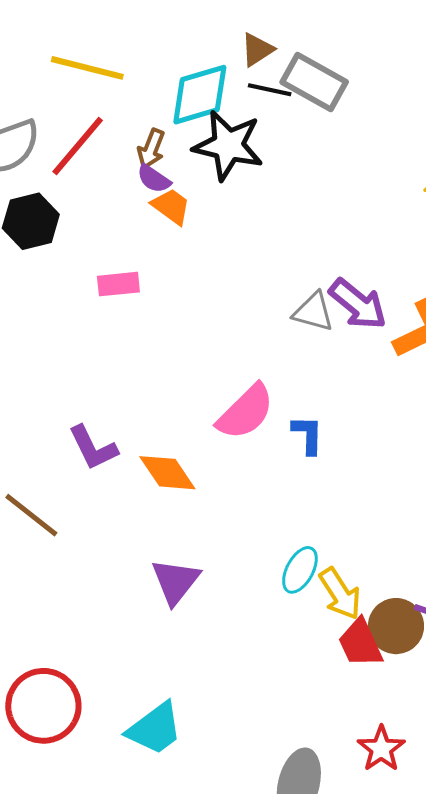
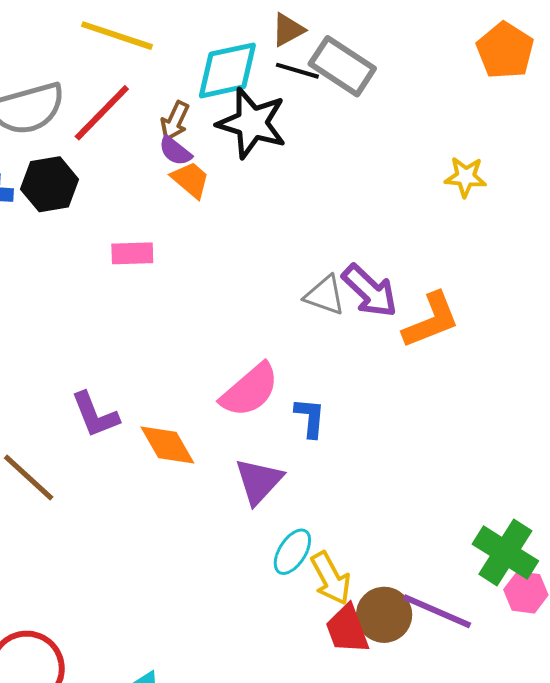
purple triangle: (175, 581) -> (259, 481), moved

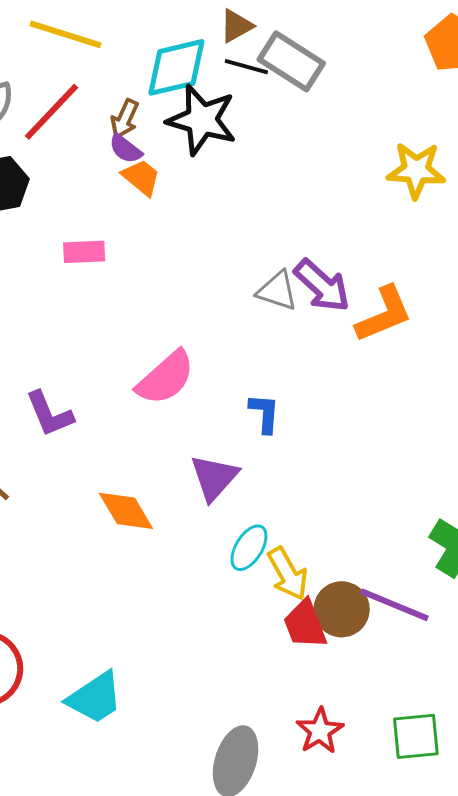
yellow star: (465, 177) -> (416, 170), size x1.4
pink semicircle: (250, 390) -> (165, 378), moved
orange diamond: (167, 445) -> (126, 511), moved

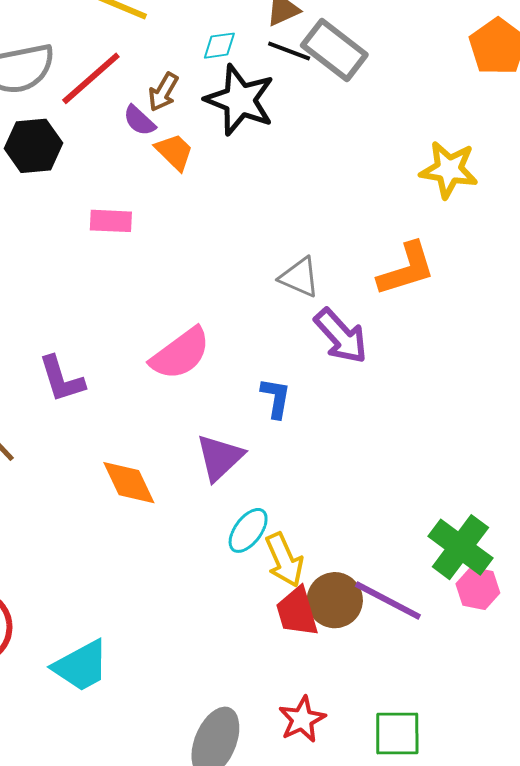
cyan diamond: (176, 67) -> (219, 46), size x0.5
purple semicircle: (125, 149) -> (139, 121), moved
purple arrow: (322, 286) -> (341, 336), moved
orange L-shape: (384, 314) -> (406, 269), moved

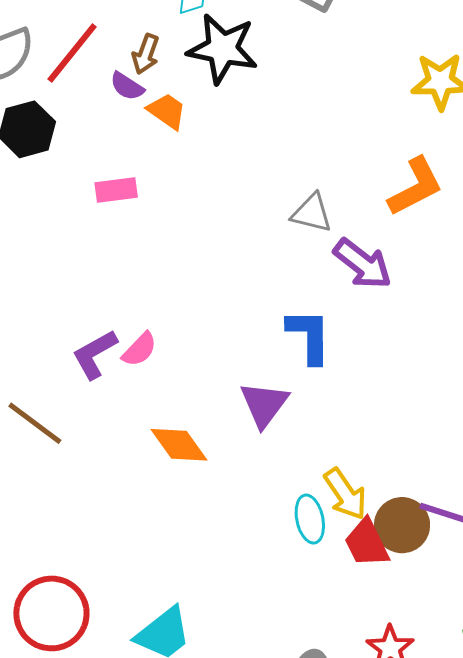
pink semicircle: (180, 354) -> (139, 349), moved, size x0.6
purple L-shape: (61, 379) -> (95, 354), turned 88
blue L-shape: (276, 398) -> (309, 336), size x1.4
cyan ellipse: (248, 530) -> (310, 519), moved, turned -39

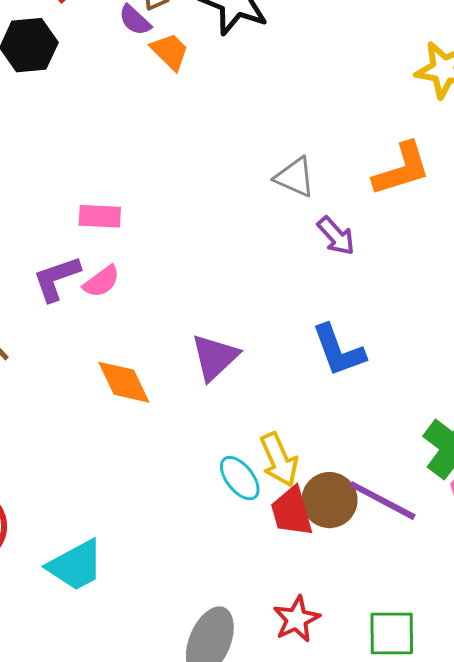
pink rectangle: (116, 190) -> (100, 216), moved
purple arrow: (363, 264) -> (336, 236), size x0.7
blue L-shape: (309, 336) -> (338, 350), moved, turned 150
cyan ellipse: (310, 519) -> (240, 478), turned -36

